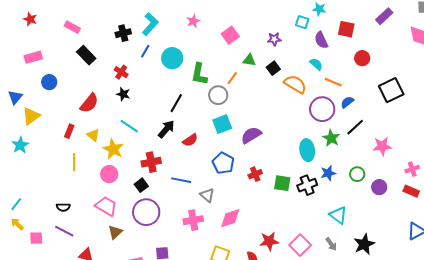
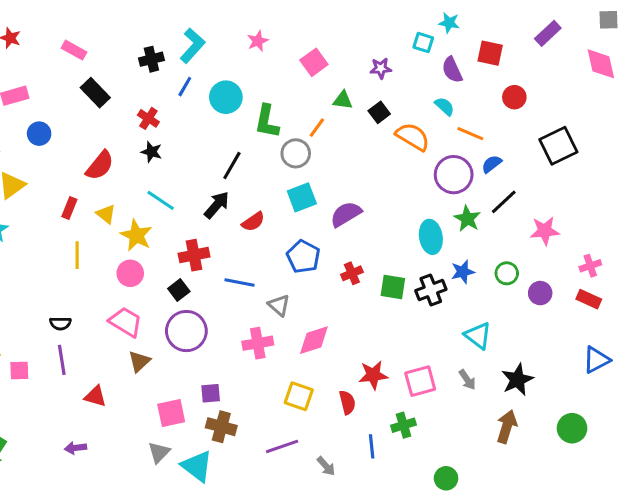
purple line: (64, 231) -> (62, 360), turned 54
pink square: (300, 245) -> (420, 381), turned 30

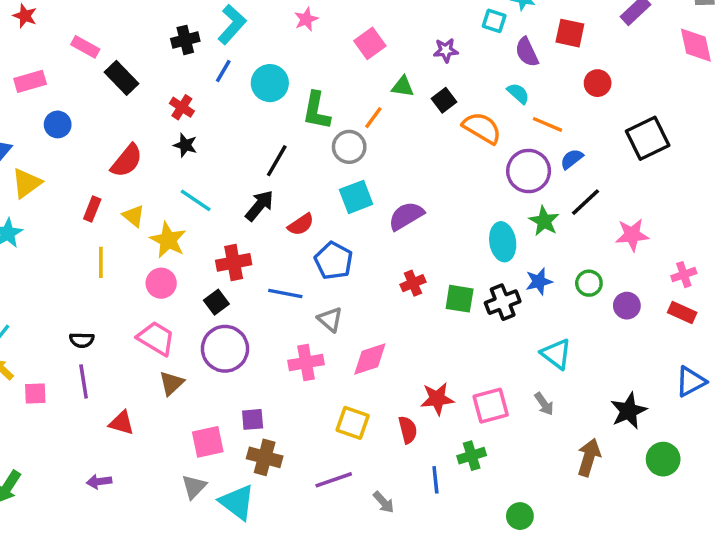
pink rectangle: (74, 50) -> (85, 47), moved
blue pentagon: (303, 257) -> (334, 261), moved
black star: (517, 380) -> (629, 411), moved

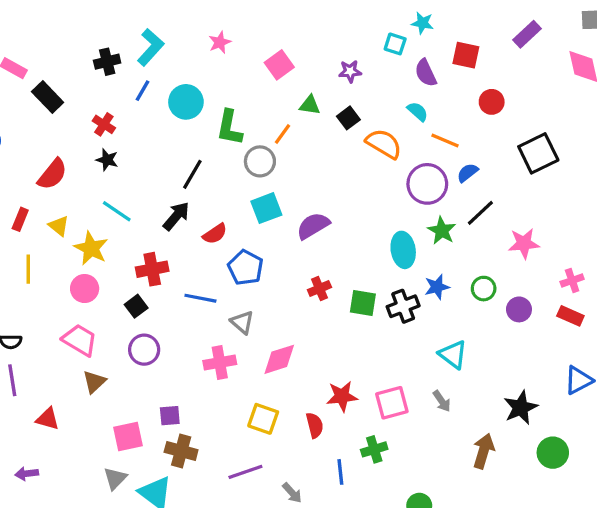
purple circle: (225, 349) -> (144, 350), size x0.7

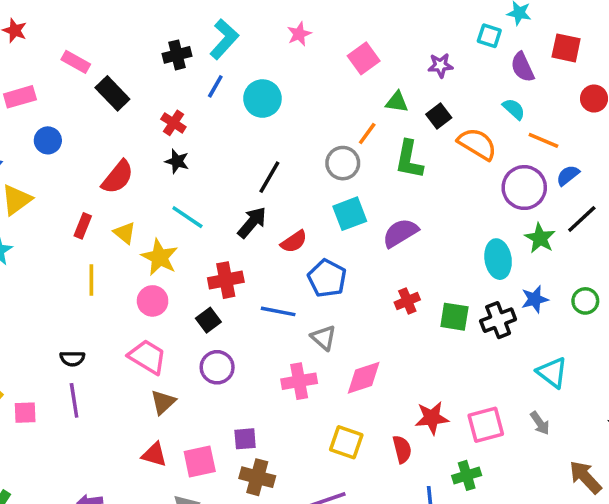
green L-shape: (229, 128) -> (409, 160), moved
red triangle: (48, 419) -> (154, 455), moved
brown arrow: (484, 451) -> (585, 477), turned -60

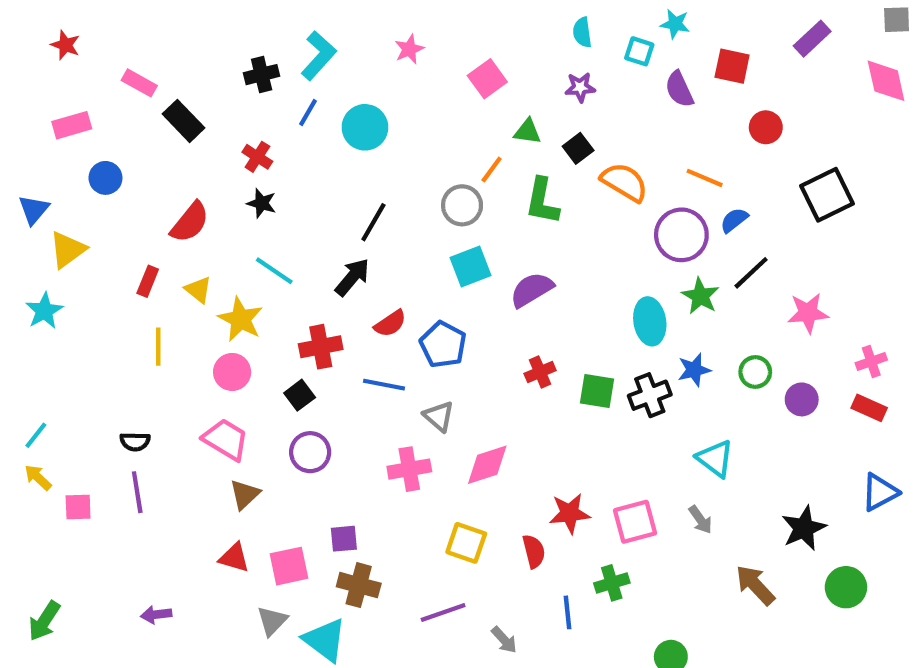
cyan semicircle: (514, 109) -> (582, 32), moved, turned -140
red semicircle: (294, 242) -> (390, 323), moved

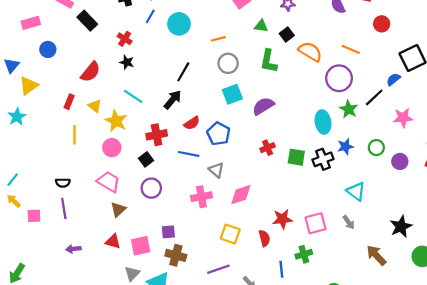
orange line: (492, 169) -> (218, 39), moved, turned 40
blue semicircle: (734, 220) -> (393, 79), moved
purple arrow: (156, 615) -> (73, 249), moved

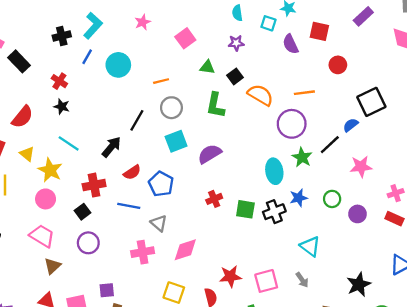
orange line: (351, 49) -> (304, 93), turned -30
black line: (183, 72) -> (137, 120), moved

